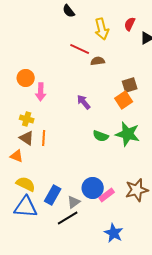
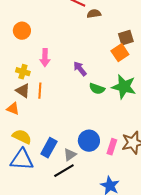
pink arrow: (41, 92) -> (45, 58), moved
purple arrow: (84, 102) -> (80, 69), moved
pink rectangle: (107, 195) -> (112, 147), moved, turned -35

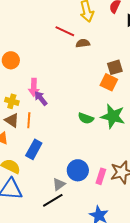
orange square: (120, 53) -> (109, 82), turned -30
purple arrow: (80, 69) -> (41, 98), moved
blue rectangle: (49, 148) -> (34, 149), moved

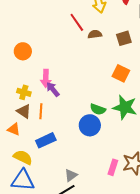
red line: (65, 31) -> (77, 22), turned 30
brown square: (115, 67) -> (124, 38), moved
blue rectangle: (34, 149) -> (46, 140), turned 36
blue circle: (78, 170) -> (90, 125), moved

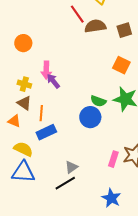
brown semicircle: (95, 34) -> (95, 26), size x1.5
orange line: (41, 111) -> (41, 113), moved

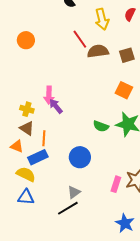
orange circle: (23, 43) -> (26, 40), moved
blue circle: (90, 117) -> (80, 157), moved
blue rectangle: (46, 132) -> (38, 157), moved
blue triangle: (23, 172) -> (26, 197), size x0.7
blue star: (111, 198) -> (125, 223), moved

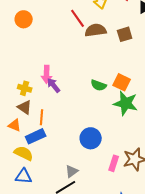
orange square: (124, 90) -> (122, 82), moved
green semicircle: (101, 126) -> (99, 85), moved
blue circle: (80, 157) -> (91, 138), moved

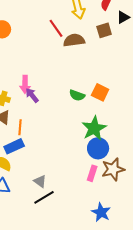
brown square: (125, 34) -> (104, 30), moved
green star: (126, 103) -> (94, 128), moved, turned 30
blue circle: (91, 138) -> (98, 148), moved
gray triangle: (72, 171) -> (40, 181), moved, turned -48

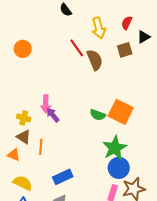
brown semicircle: (74, 40) -> (95, 60), turned 75
orange square: (100, 92) -> (121, 112), size x1.4
blue rectangle: (14, 146) -> (63, 177), moved

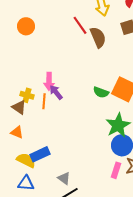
brown triangle: (24, 137) -> (19, 107), moved
orange line: (41, 147) -> (44, 101), moved
blue rectangle: (63, 177) -> (40, 154), moved

